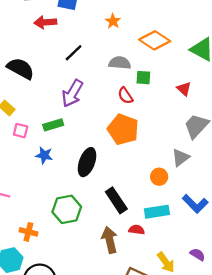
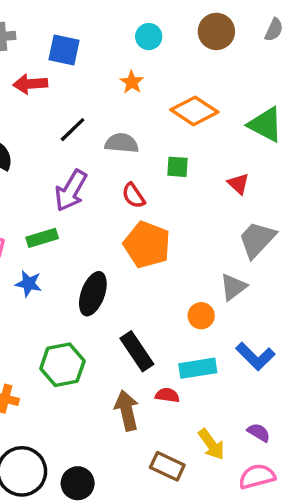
gray semicircle: (120, 63) -> (122, 143), moved
red semicircle: (125, 96) -> (133, 196), moved

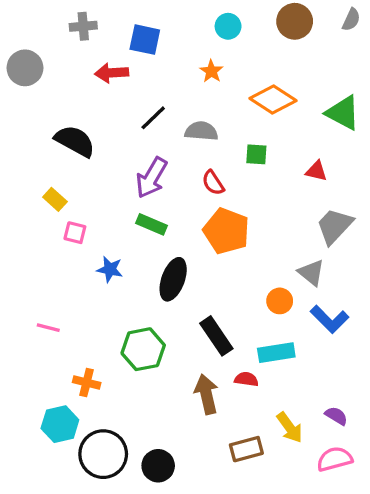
red triangle: (238, 184) -> (316, 171), turned -30
green rectangle: (42, 238) -> (151, 224), moved, turned 40
gray triangle: (233, 287) -> (311, 273), turned -44
blue L-shape: (255, 356) -> (330, 319), moved
brown rectangle: (167, 466) -> (246, 449), turned -40

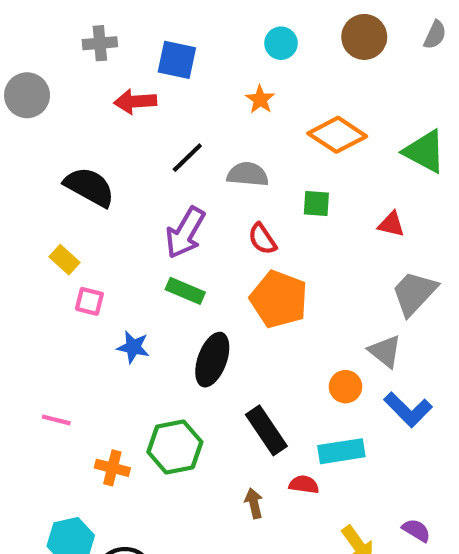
orange cross: (87, 382) -> (112, 468), moved
brown arrow: (206, 394) -> (254, 503), size x0.6

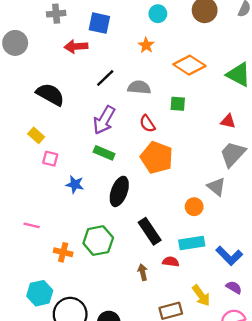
red triangle: (391, 224) -> (228, 121), moved
blue L-shape: (408, 410) -> (229, 256), moved

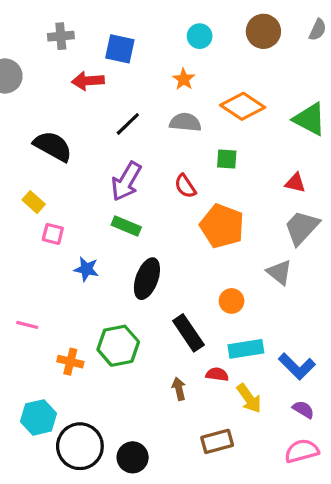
gray semicircle: (139, 87) -> (185, 122), moved
orange pentagon: (157, 158) -> (222, 226), moved
orange circle: (194, 207) -> (232, 301), moved
yellow arrow: (201, 296) -> (249, 398), moved

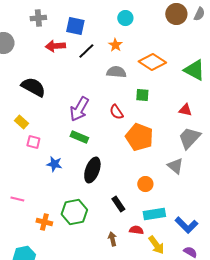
brown circle: (263, 31) -> (176, 14), moved
black line: (128, 124) -> (86, 51), moved
black rectangle: (188, 333) -> (118, 204), size x0.7

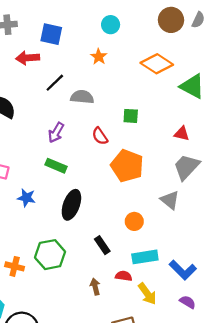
black line: (86, 51) -> (55, 83), moved
orange diamond: (152, 62) -> (157, 64), moved
gray semicircle: (116, 72) -> (82, 97), moved
purple arrow: (79, 109) -> (56, 133), size x0.7

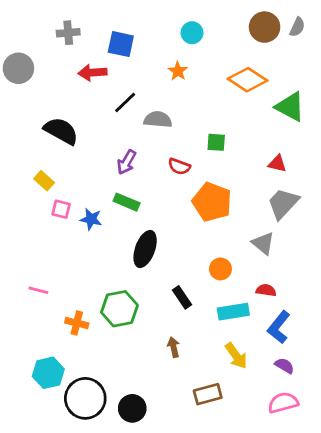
red semicircle: (100, 136) -> (179, 166), turned -36
blue star: (26, 198) -> (91, 219), moved
blue L-shape: (183, 270) -> (279, 327), turned 84
red semicircle: (124, 276) -> (266, 290), moved

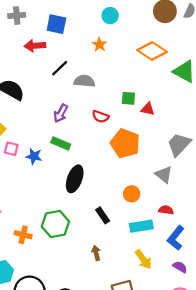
red triangle: (277, 164) -> (148, 109), moved

